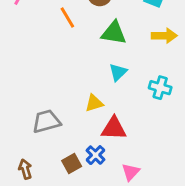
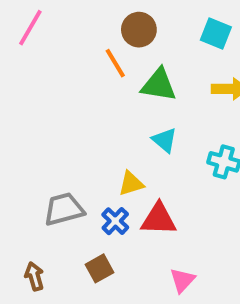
orange line: (67, 17) -> (115, 63), moved
cyan triangle: (118, 72) -> (165, 140), turned -36
blue cross: (96, 155) -> (115, 221), moved

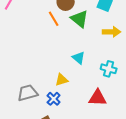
green triangle: (159, 85) -> (80, 19), moved, turned 30
red triangle: (159, 219) -> (98, 98), moved

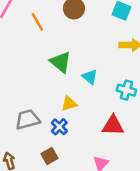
orange line: (54, 19) -> (37, 22), moved
green triangle: (80, 19) -> (61, 62), moved

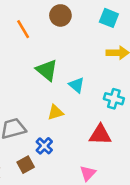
blue cross: (59, 127) -> (44, 146), moved
brown square: (50, 156) -> (26, 165), moved

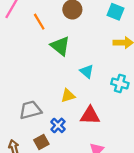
green triangle: (47, 70) -> (60, 46), moved
red triangle: (100, 135) -> (90, 115), moved

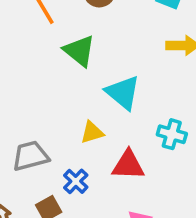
cyan triangle: (87, 71) -> (123, 93), size x1.5
cyan cross: (120, 83) -> (172, 134), moved

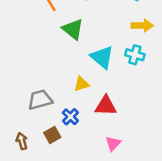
cyan cross: (172, 134) -> (135, 55), moved

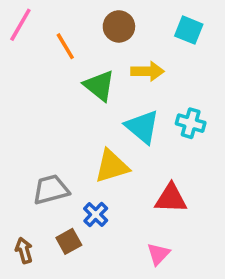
yellow arrow: (142, 26) -> (148, 71), moved
yellow triangle: (81, 84) -> (112, 166), size x1.5
red triangle: (106, 106) -> (171, 198), moved

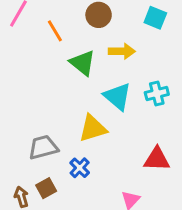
cyan cross: (191, 123) -> (157, 93), turned -30
red triangle: (171, 198) -> (157, 159), moved
brown square: (69, 241) -> (46, 188), moved

